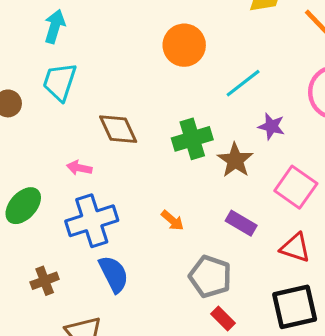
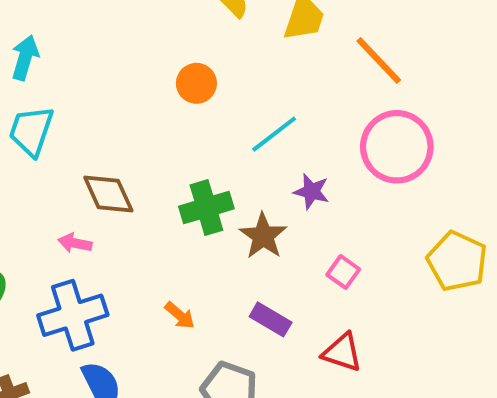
orange circle: (184, 45) -> (196, 83), size x0.7
pink arrow: (79, 168) -> (75, 243), moved
pink square: (296, 187) -> (343, 272), size x0.6

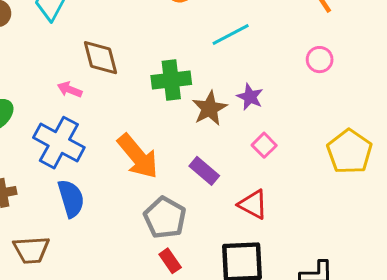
pink circle: (397, 147) -> (320, 60), size x0.5
purple star: (311, 191) -> (250, 97), moved
blue cross: (73, 315) -> (59, 143), turned 36
orange arrow: (180, 315) -> (138, 156), size x2.0

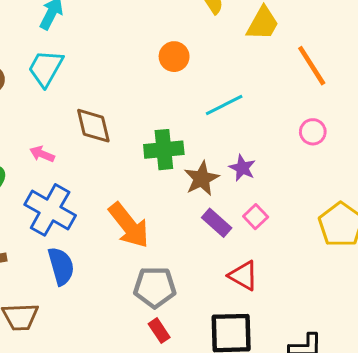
pink arrow: (70, 90) -> (42, 154), moved
purple rectangle: (204, 171) -> (217, 223), moved
gray pentagon: (165, 218) -> (155, 287), turned -30

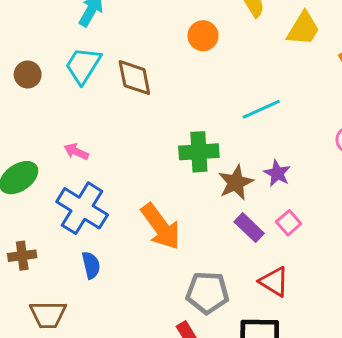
orange circle: (174, 57) -> (203, 36), moved
brown diamond: (93, 126) -> (134, 78), moved
blue semicircle: (61, 266) -> (91, 265), size x0.7
gray pentagon: (155, 287) -> (207, 293), moved

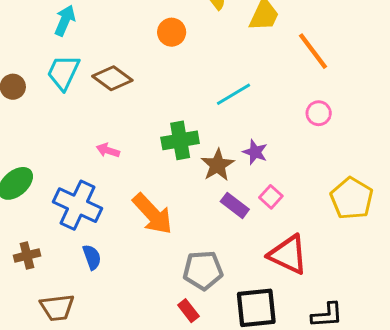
brown diamond: (134, 78) -> (112, 78), turned -36
pink arrow: (76, 152) -> (108, 150), moved
red triangle: (274, 282) -> (288, 255), moved, size x1.4

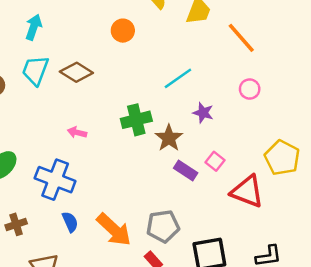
purple star: (255, 152) -> (203, 113), moved
orange arrow: (153, 214) -> (114, 230), moved
red triangle: (288, 255) -> (247, 191), moved

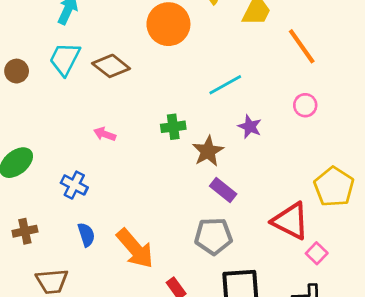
orange circle: (123, 31) -> (168, 24), size x1.6
green cross: (136, 120) -> (173, 127), size x0.7
pink square: (215, 161) -> (317, 253), moved
blue cross: (55, 180) -> (74, 185), size x0.6
gray pentagon: (163, 226) -> (213, 236), moved

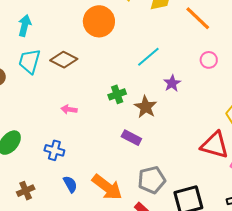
purple star: (250, 127) -> (172, 83), turned 30
purple rectangle: (223, 190) -> (131, 138), moved
gray pentagon: (213, 236) -> (152, 180), moved

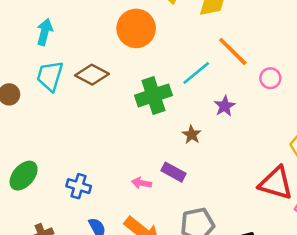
orange line: (198, 18) -> (233, 51), moved
green cross: (117, 94) -> (153, 95), moved, size x1.6
brown star: (146, 107) -> (192, 135), size x0.7
pink arrow: (69, 109) -> (142, 183), moved

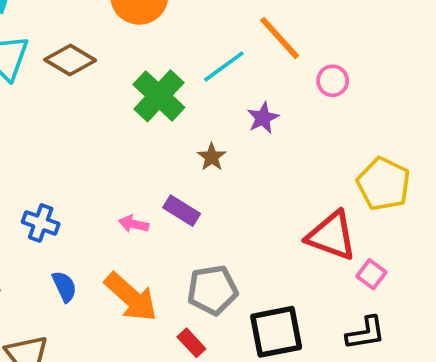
green cross: (153, 95) -> (159, 96), turned -32

